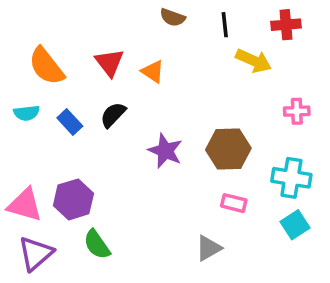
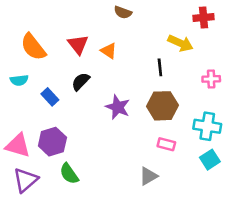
black line: (225, 25) -> (160, 67), moved
blue rectangle: (70, 122) -> (50, 97), moved

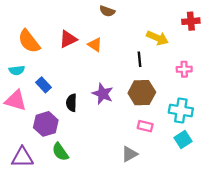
red cross: (203, 18) -> (191, 21), moved
red triangle: (78, 44) -> (68, 39), turned 42
black semicircle: (81, 82) -> (71, 103), moved, turned -42
pink triangle: (18, 146) -> (16, 100), moved
purple triangle: (26, 180) -> (22, 157), turned 40

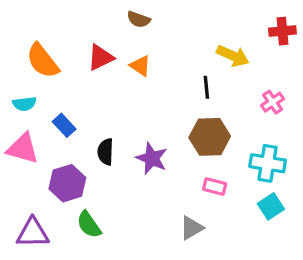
brown semicircle: (107, 11) -> (139, 19), moved
pink cross: (184, 69) -> (273, 102), turned -32
purple star: (103, 94) -> (152, 158), moved

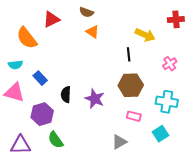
red triangle: (101, 57) -> (51, 19), moved
orange triangle: (140, 66) -> (93, 32), moved
cyan square: (271, 206) -> (161, 134), moved

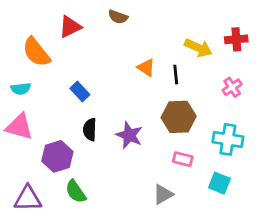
red cross: (176, 19) -> (236, 39), moved
orange triangle: (93, 32) -> (146, 68), moved
blue rectangle: (40, 78) -> (80, 91), moved
cyan square: (161, 134) -> (219, 183), turned -35

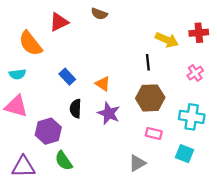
orange triangle: (146, 68) -> (103, 84), moved

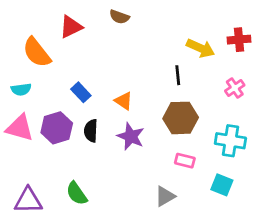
purple hexagon: (48, 131) -> (57, 128), moved

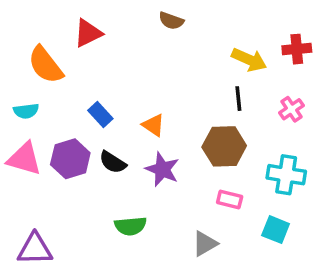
brown semicircle: (119, 17) -> (171, 21), moved
black line: (178, 75) -> (238, 99), moved
black semicircle: (91, 131) -> (113, 162), turned -60
green semicircle: (77, 193) -> (130, 226), moved, turned -60

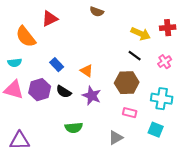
black line: (238, 99) -> (135, 56), turned -48

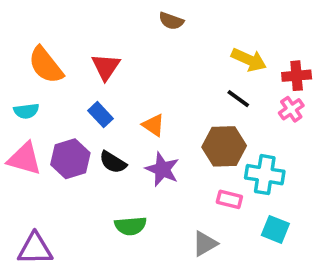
red triangle: (50, 19) -> (106, 67), moved, turned -30
red cross: (168, 28) -> (297, 76), moved
cyan cross: (162, 99) -> (265, 175), moved

